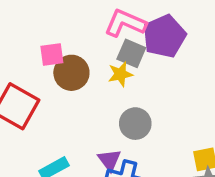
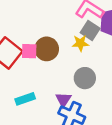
pink square: (52, 55) -> (29, 51), moved
brown circle: (71, 73) -> (47, 49), moved

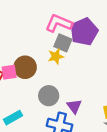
gray circle: (85, 78) -> (49, 96), moved
purple triangle: (63, 100) -> (74, 106), moved

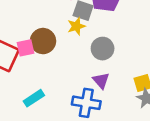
gray circle: (49, 96) -> (103, 49), moved

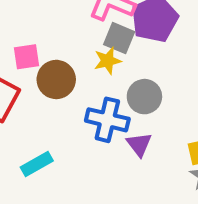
pink square: (26, 48) -> (26, 57), moved
blue cross: (86, 103) -> (107, 120), moved

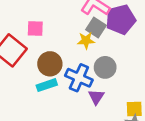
brown circle: (56, 79) -> (50, 64), moved
cyan rectangle: (37, 164) -> (47, 85), moved

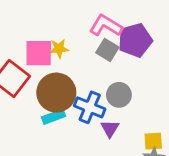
pink square: (35, 28) -> (39, 53), size x1.5
yellow star: (86, 40) -> (59, 49), moved
brown circle: (50, 64) -> (56, 93), size x1.4

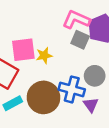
yellow star: (59, 49) -> (44, 55), moved
brown circle: (56, 93) -> (44, 97), moved
cyan rectangle: (53, 117) -> (13, 103), moved

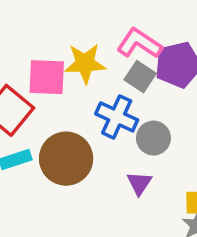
yellow star: (44, 55) -> (85, 63), moved, size x1.5
blue cross: (72, 89) -> (117, 117), moved

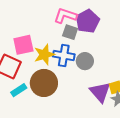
yellow star: (85, 63) -> (44, 55), moved
purple triangle: (139, 183) -> (100, 92), moved, size x1.6

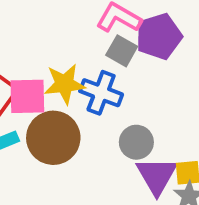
pink square: (23, 45) -> (27, 96), moved
gray circle: (85, 61) -> (136, 142), moved

